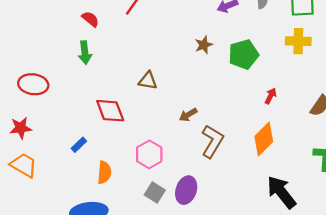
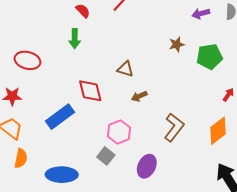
brown arrow: (188, 115) -> (139, 96), moved
blue rectangle: (79, 145) -> (60, 117), size x2.0
orange semicircle: (104, 172) -> (21, 158), moved
gray square: (155, 192) -> (106, 156), moved

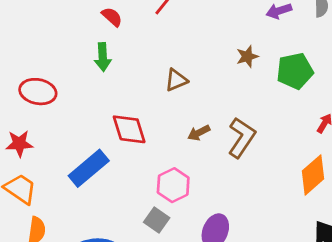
brown triangle: (125, 69) -> (176, 80), moved, turned -36
brown L-shape: (174, 127) -> (242, 138), moved

